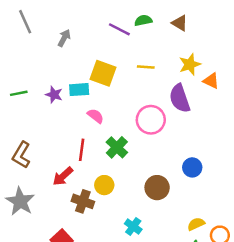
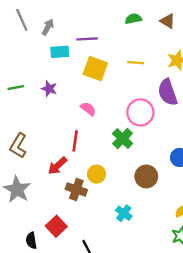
purple line: (119, 29) -> (87, 39), moved, turned -30
gray arrow: (64, 38) -> (48, 27), moved
cyan rectangle: (79, 90) -> (60, 52), moved
green cross: (117, 147) -> (123, 139), moved

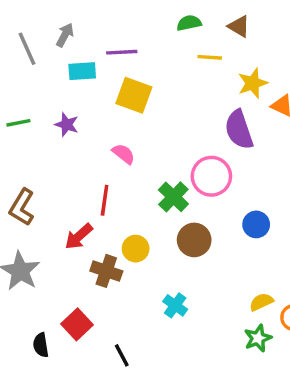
gray line: (22, 20) -> (27, 49), moved
yellow line: (136, 63) -> (210, 57), moved
pink circle: (140, 112) -> (211, 176), moved
brown circle: (146, 176) -> (194, 240), moved

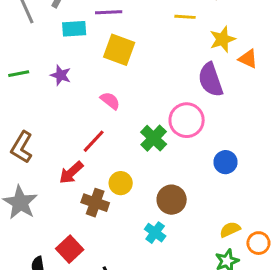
red line: (105, 200) -> (94, 141), turned 35
brown circle: (194, 240) -> (172, 200), moved

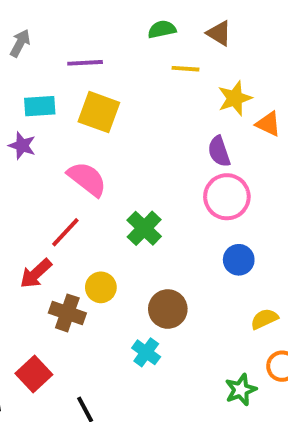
cyan rectangle: (74, 29) -> (40, 106), moved
purple semicircle: (211, 80) -> (219, 151), size x0.7
pink semicircle: (110, 101) -> (87, 179), size x1.5
pink circle: (187, 120) -> (227, 197), moved
yellow semicircle: (230, 230) -> (264, 319), moved

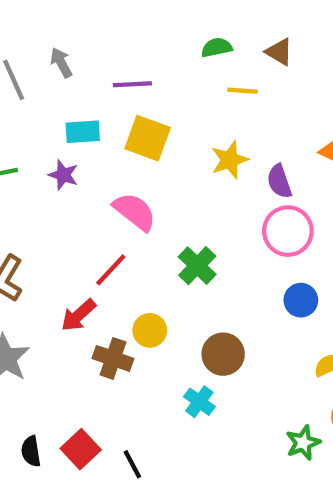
gray arrow: (20, 43) -> (61, 63), turned -56
yellow star: (235, 98) -> (230, 160), moved
red square: (34, 374) -> (81, 449), moved

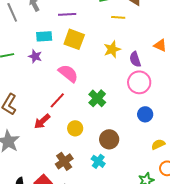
brown cross: (113, 358) -> (64, 161), moved, turned 36

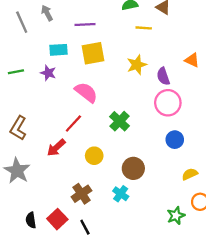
yellow square: (74, 39) -> (93, 53), turned -30

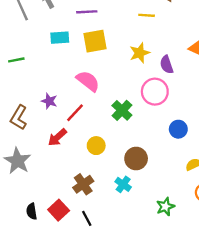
purple star: (48, 73) -> (49, 101), moved
pink circle: (168, 103) -> (155, 92), moved
green star: (176, 216) -> (165, 207), moved

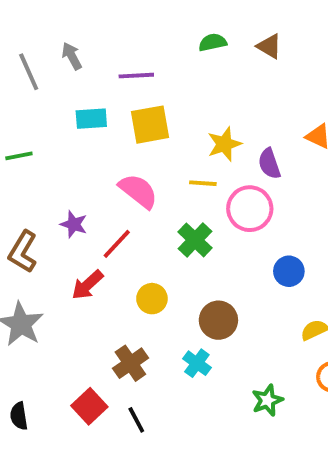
yellow line: (147, 15) -> (203, 183), moved
black semicircle: (32, 211) -> (19, 416), moved

